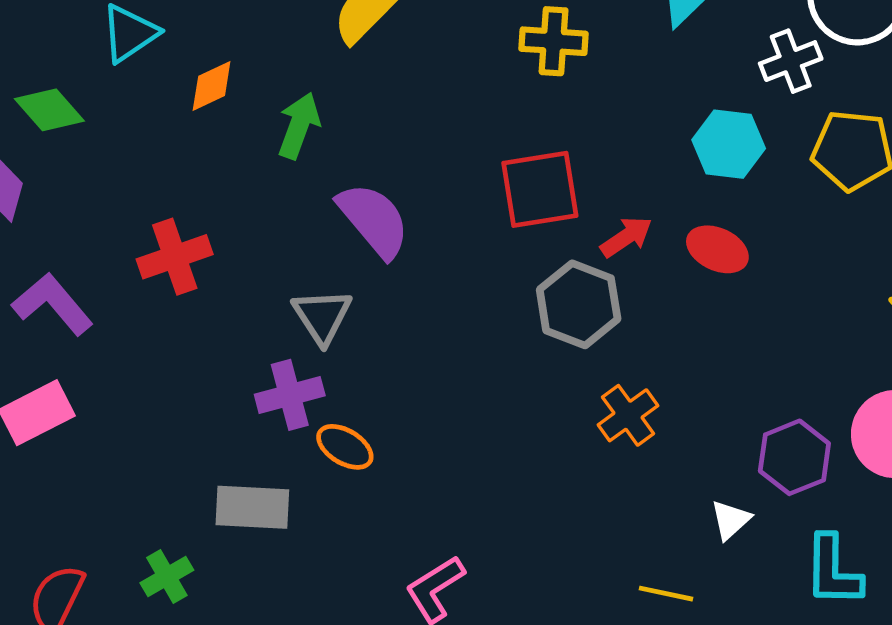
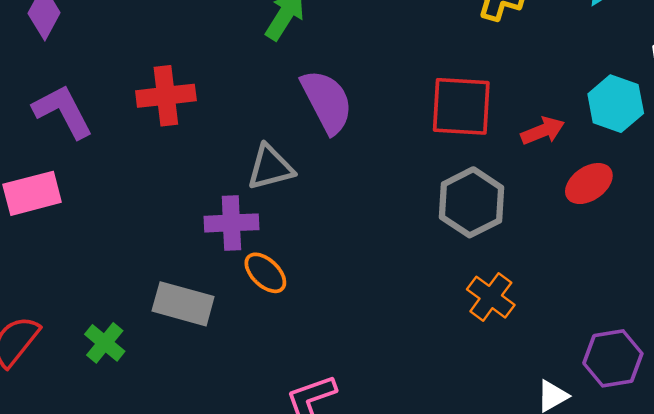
red arrow: (626, 237) -> (543, 131), moved
red ellipse: (717, 249) -> (589, 184), turned -72
gray triangle: (322, 316) -> (270, 167), turned 36
orange cross: (628, 415) -> (491, 297), turned -30
green cross: (167, 576) -> (105, 343), turned -33

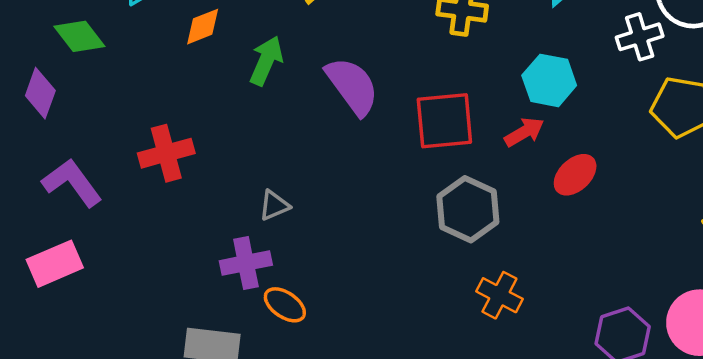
purple semicircle: (327, 101) -> (352, 86), moved
cyan hexagon: (616, 104) -> (549, 80), moved
gray triangle: (270, 167) -> (274, 205), size x0.7

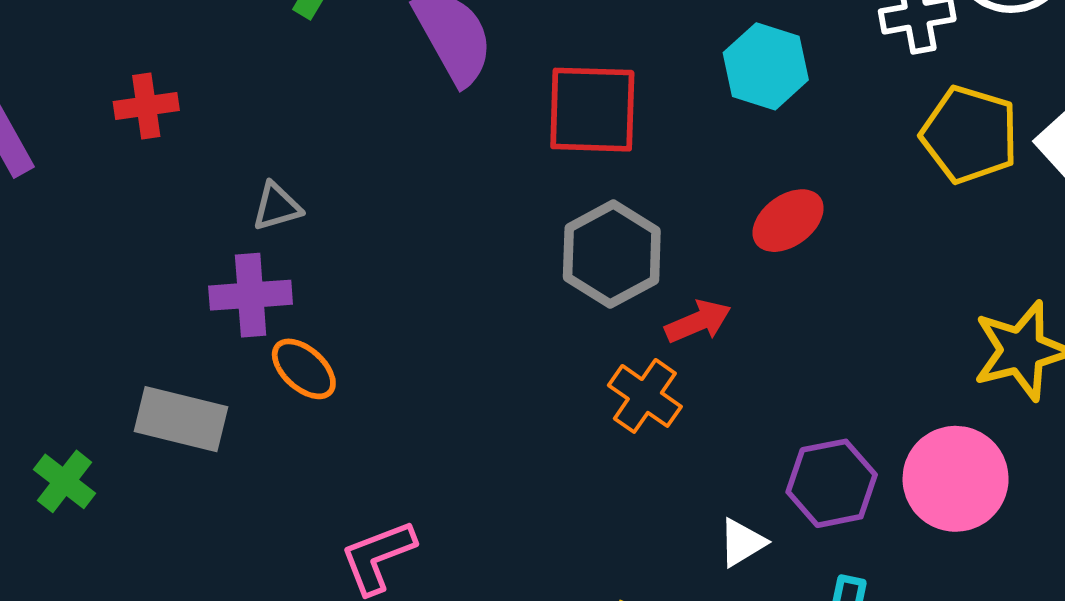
red arrow: (524, 132) -> (698, 322), moved
red cross: (166, 153) -> (146, 106), size x0.7
gray triangle: (274, 205) -> (277, 207), moved

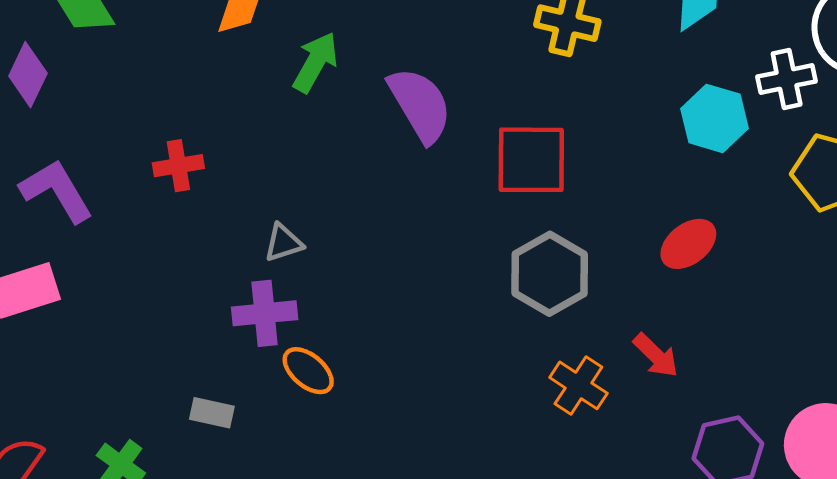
cyan hexagon: (766, 66) -> (715, 118), moved
red arrow: (698, 322) -> (656, 355), moved, turned 69
gray rectangle: (181, 419) -> (212, 413), size x0.6

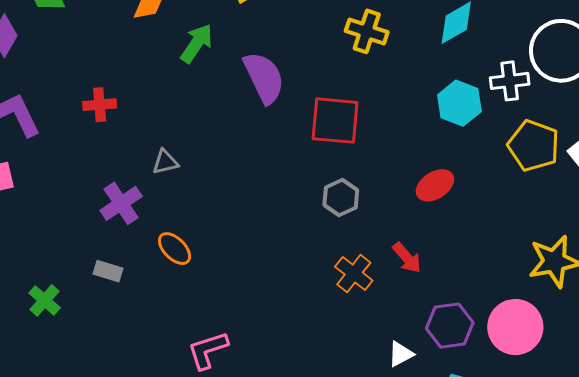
gray hexagon: (550, 274) -> (341, 197), size x0.7
purple cross: (265, 313) -> (121, 203), moved, turned -33

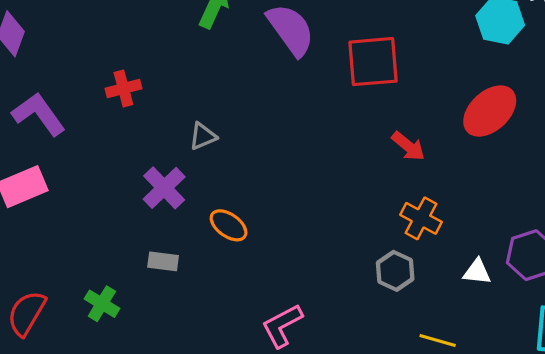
red ellipse: (435, 185) -> (490, 111), size x1.4
gray hexagon: (341, 197) -> (395, 271), moved
red arrow: (407, 258) -> (408, 146), moved
white triangle: (401, 354) -> (477, 272), moved, turned 44

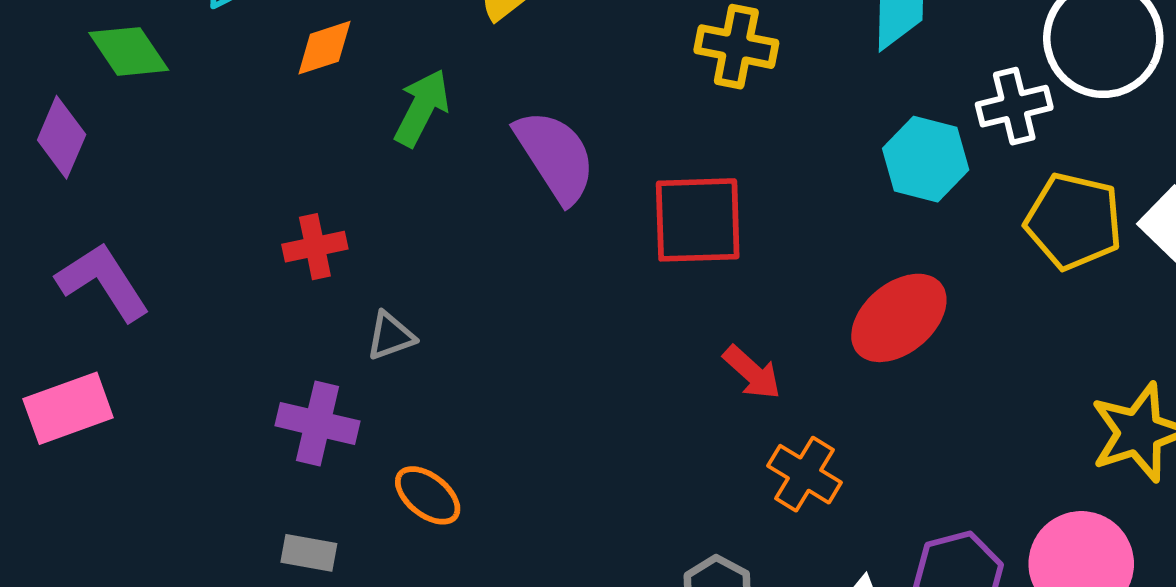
red cross: (123, 88) -> (315, 247), moved
purple cross: (164, 188) -> (318, 423), turned -36
orange cross: (421, 218) -> (805, 474), moved

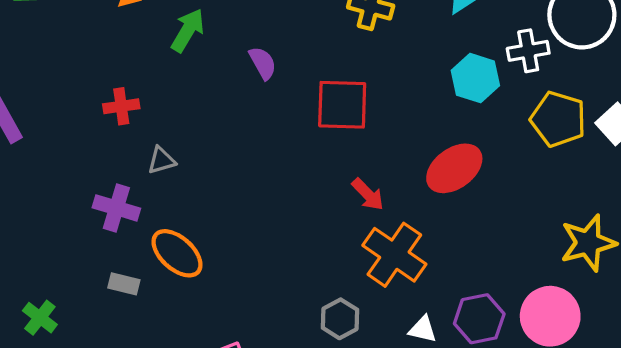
purple semicircle: (555, 156) -> (263, 63), size x0.6
orange cross: (805, 474) -> (394, 255), size x1.5
orange ellipse: (428, 495) -> (177, 253), size x1.4
gray rectangle: (309, 553) -> (124, 284), moved

